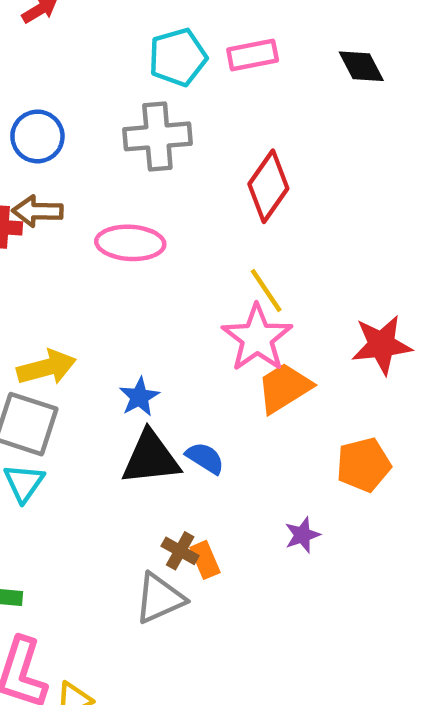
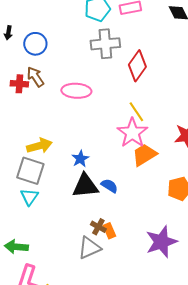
gray cross: (157, 136) -> (105, 44), moved
brown arrow: (37, 211) -> (35, 77), turned 55
purple star: (302, 535) -> (161, 242), moved, size x2.0

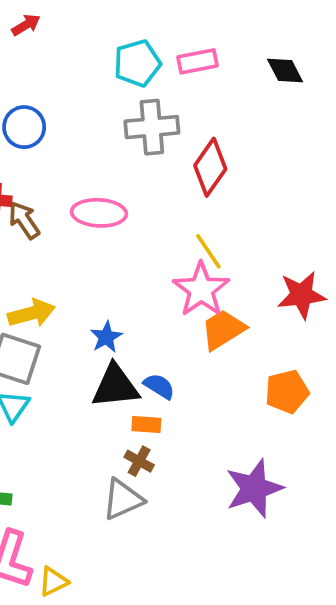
brown arrow: (35, 77) -> (24, 220), moved
orange rectangle: (109, 231) -> (146, 425), moved, turned -63

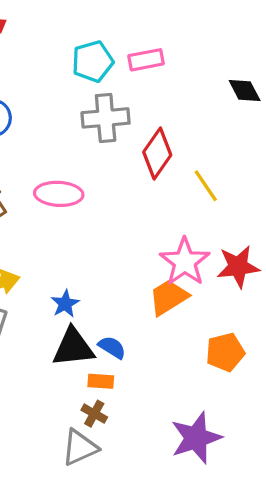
black diamond: (285, 70) -> (245, 90), moved
yellow line: (208, 251) -> (206, 186), moved
pink star: (201, 290) -> (185, 262), moved

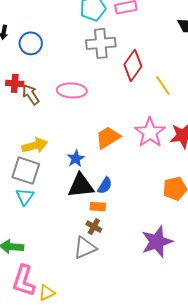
orange trapezoid: (169, 297) -> (108, 138), moved
blue semicircle: (112, 347) -> (105, 186), turned 90

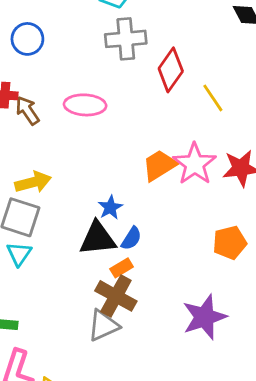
orange trapezoid: (108, 138) -> (159, 165), moved
blue star: (76, 159) -> (110, 207), moved
orange rectangle: (98, 207) -> (122, 268), turned -35
brown cross: (94, 227) -> (116, 296), size x1.8

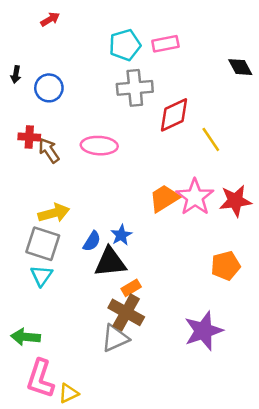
red diamond: (171, 70) -> (174, 115), turned 30
blue semicircle: (131, 238) -> (92, 241), moved

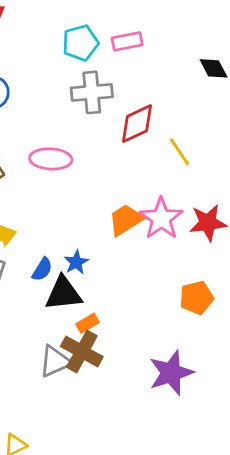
gray triangle: (115, 338) -> (55, 361), moved

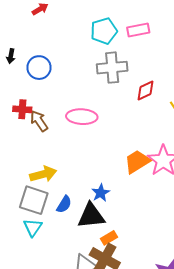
red diamond: (137, 124) -> (146, 91), size x0.7
blue semicircle: (42, 269) -> (64, 204), moved

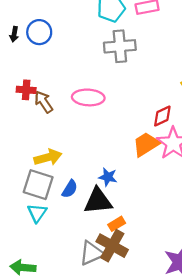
blue circle: (39, 68) -> (39, 32), moved
red diamond: (146, 91) -> (162, 116), moved
blue star: (101, 193) -> (108, 177), turned -30

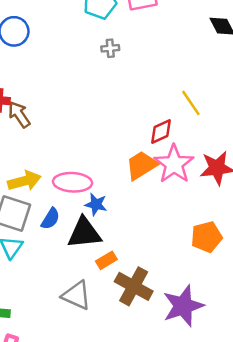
gray cross: (120, 46) -> (110, 48), size x0.5
pink ellipse: (88, 97) -> (73, 182), moved
brown cross: (112, 246) -> (134, 286), moved
gray triangle: (92, 253) -> (76, 295), turned 48

